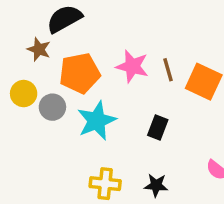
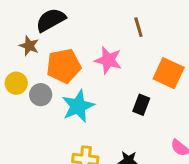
brown line: (168, 70) -> (138, 27), moved
black rectangle: (158, 128) -> (141, 105), moved

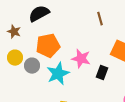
brown star: (29, 46) -> (14, 32), moved
pink star: (108, 60) -> (81, 59), moved

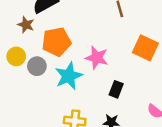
brown star: (14, 32) -> (26, 25), moved
black rectangle: (102, 73) -> (116, 89), moved

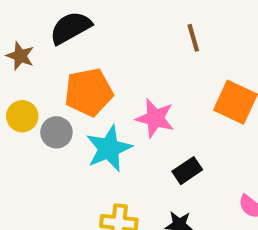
brown star: (26, 25) -> (20, 56), moved
black rectangle: (116, 89) -> (187, 171), turned 35

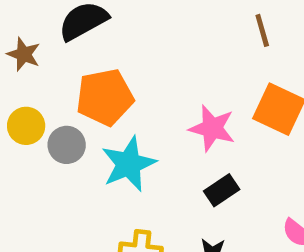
brown line: (193, 38) -> (262, 30), moved
pink star: (155, 118) -> (212, 128), moved

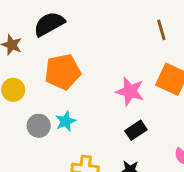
gray circle: (67, 145) -> (39, 126), moved
cyan star: (129, 164) -> (66, 121), moved, size x0.6

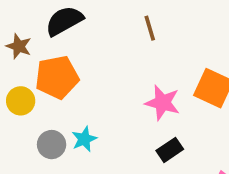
brown line: (161, 30) -> (150, 28), moved
orange pentagon: (63, 72) -> (57, 77), moved

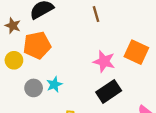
black rectangle: (170, 150) -> (109, 91), size x1.5

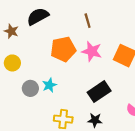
orange pentagon: (37, 45) -> (63, 49), moved
pink star: (104, 61) -> (92, 51), moved

